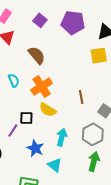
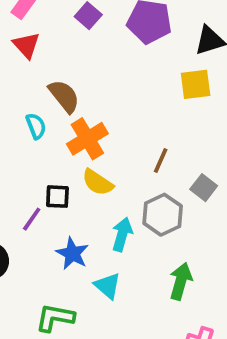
brown semicircle: (37, 55) -> (64, 96), moved
brown line: (81, 97) -> (161, 160), turned 32
gray hexagon: (93, 134) -> (163, 215), moved

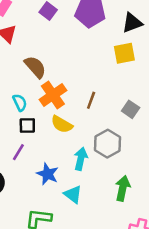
cyan semicircle: (36, 126) -> (20, 103), moved
brown line: (161, 160) -> (91, 100), moved
gray square: (204, 188) -> (131, 109), moved
black square: (57, 197) -> (27, 125), moved

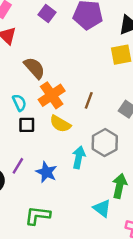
purple line: (18, 152) -> (18, 166), moved
cyan triangle: (73, 194) -> (102, 208), moved

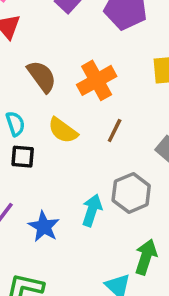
orange cross: (52, 95) -> (97, 80), moved
yellow semicircle: (60, 124) -> (63, 130), moved

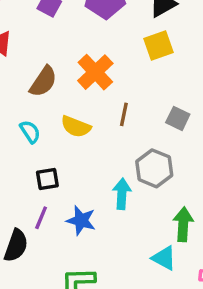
brown semicircle: (42, 76) -> (43, 82), turned 84
black square: (23, 157) -> (47, 179), moved

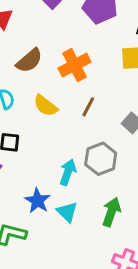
blue star: (81, 220) -> (37, 201), moved
cyan triangle: (164, 258) -> (67, 212), moved

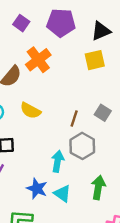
orange cross: (75, 65) -> (38, 60), moved
brown line: (88, 107) -> (74, 119), moved

